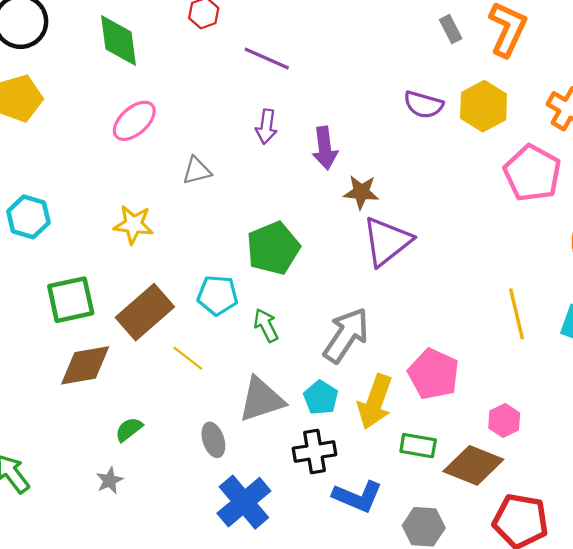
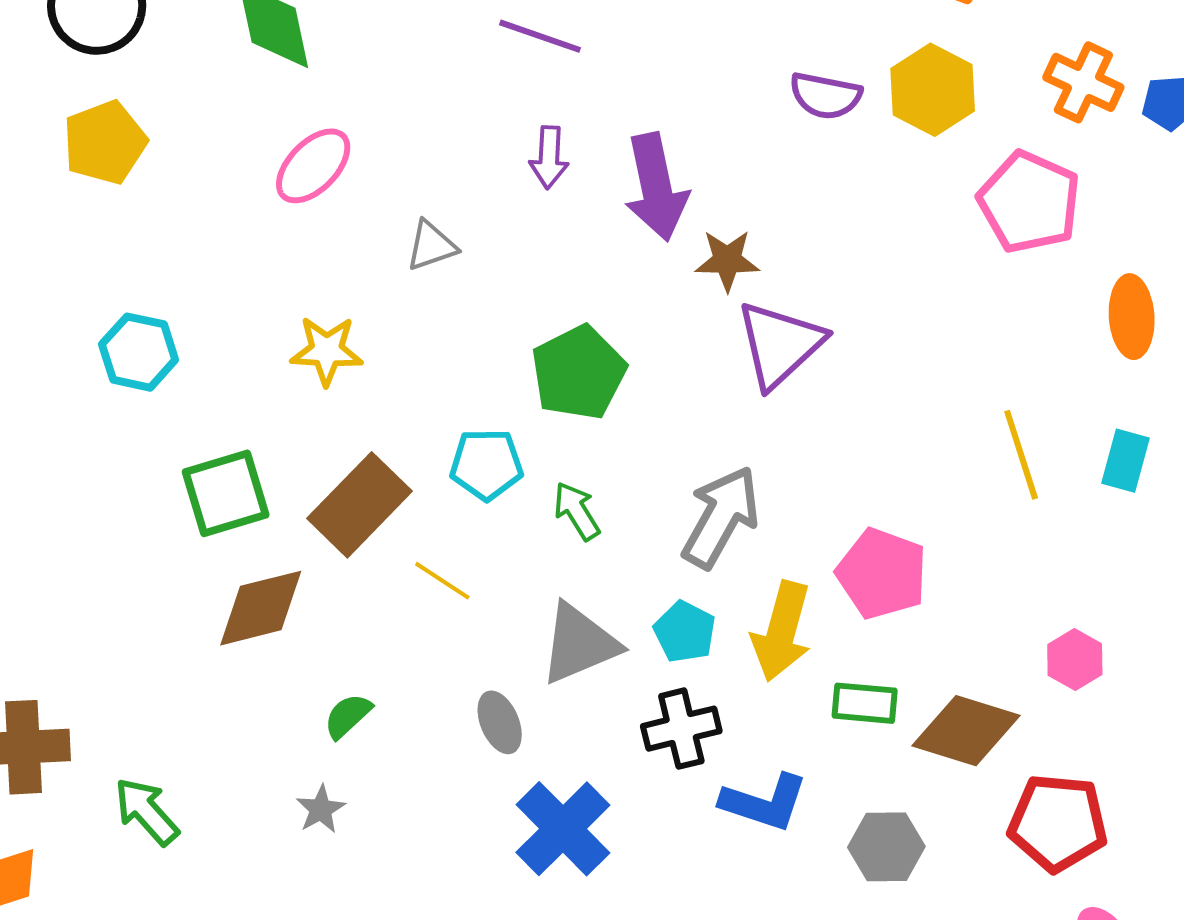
purple arrow: (325, 148) -> (656, 187), size x1.4
pink hexagon: (504, 421) -> (1075, 660), moved

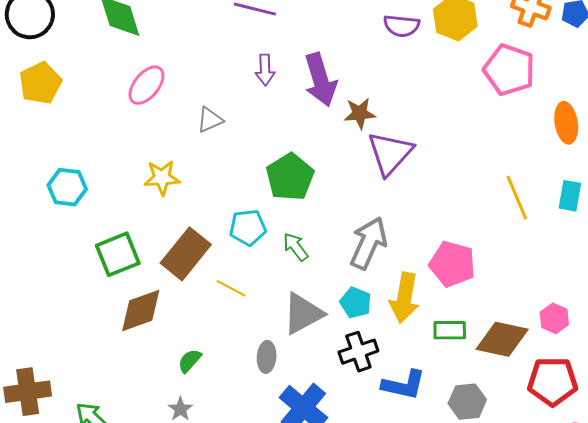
pink hexagon: (1075, 660) -> (554, 318), moved
gray ellipse: (500, 722) -> (267, 357), turned 32

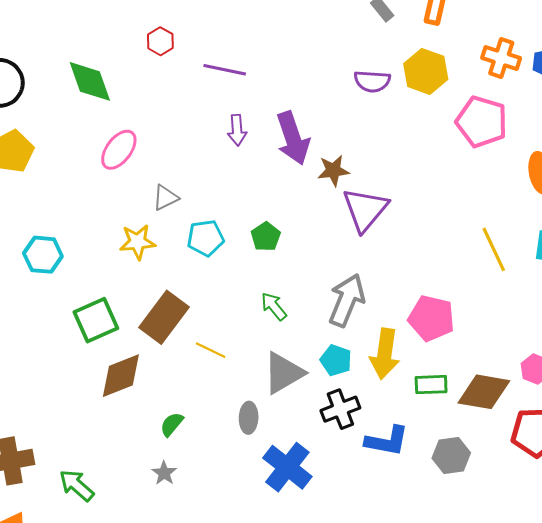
gray triangle: (210, 120) -> (165, 198), moved
green pentagon: (290, 177) -> (266, 237), size x0.6
cyan pentagon: (248, 228) -> (206, 238), moved

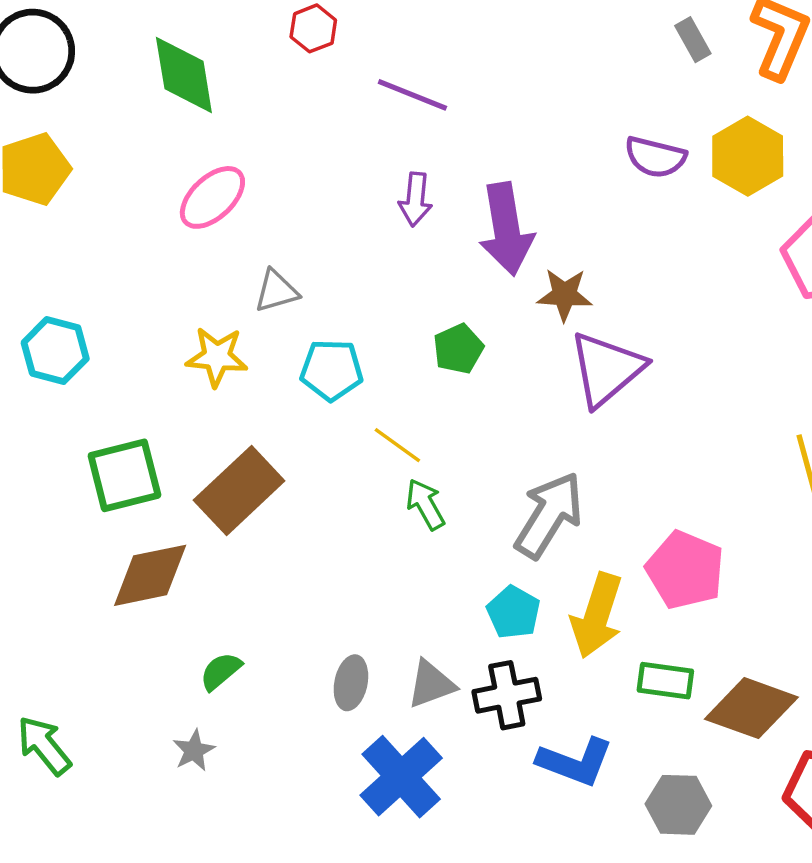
green pentagon: (266, 237) -> (458, 349), moved
yellow line: (211, 350) -> (397, 445), moved
gray triangle: (284, 373) -> (431, 684), moved, size x0.7

